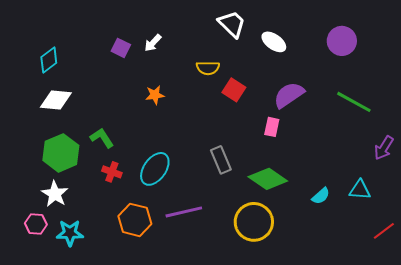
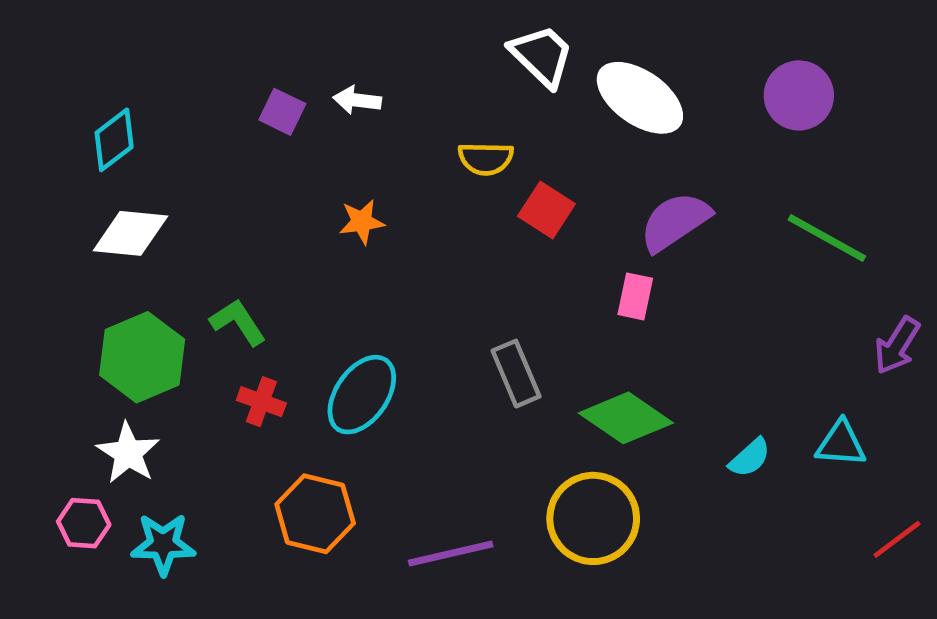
white ellipse: (274, 42) -> (640, 98), size x1.5
white arrow: (153, 43) -> (357, 100), turned 54
purple line: (184, 212) -> (451, 553), moved

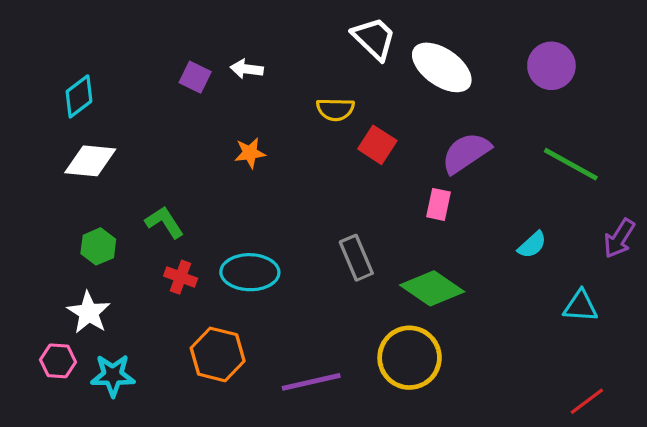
green hexagon: (142, 357) -> (98, 246), size x0.6
cyan ellipse: (362, 395) -> (250, 272), turned 56
cyan semicircle: (750, 458) -> (532, 245), moved
red line: (897, 539) -> (587, 401), moved

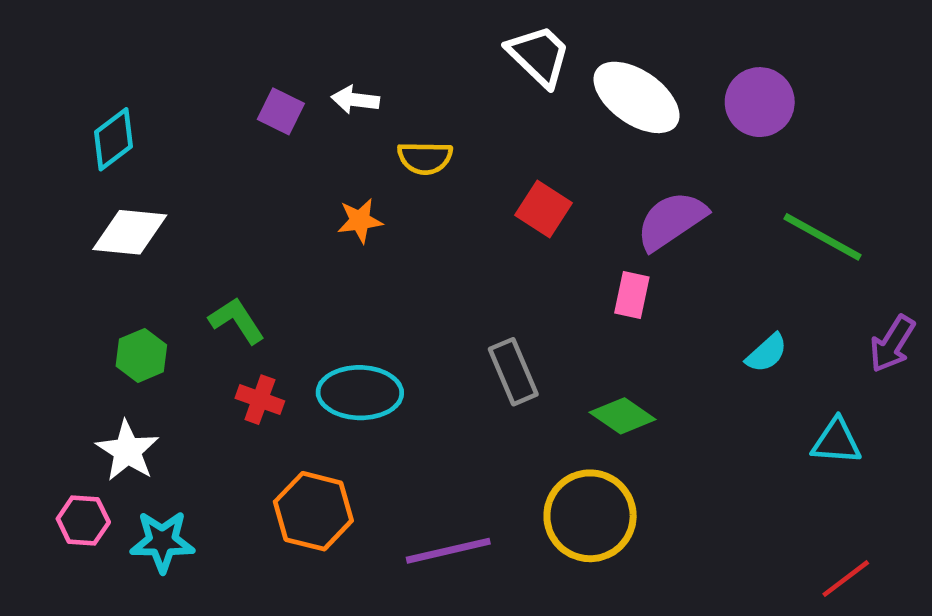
purple circle: (551, 66) -> (760, 102), moved
yellow semicircle: (335, 109) -> (425, 158), moved
green diamond: (432, 288) -> (623, 416), size x0.7

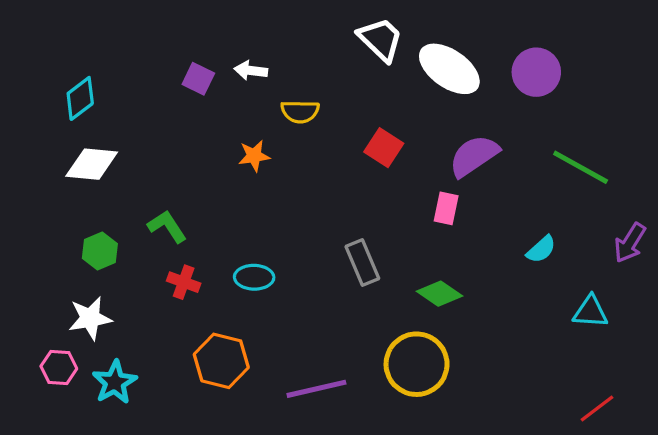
cyan ellipse: (360, 393) -> (254, 277), size x0.7
white star: (127, 451) -> (90, 318), turned 30
cyan star: (162, 541) -> (115, 382), turned -30

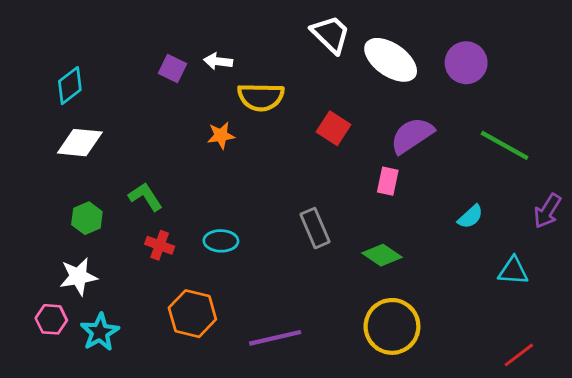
yellow semicircle: (300, 112) -> (261, 97), size x1.4
yellow circle: (417, 364) -> (392, 326), moved

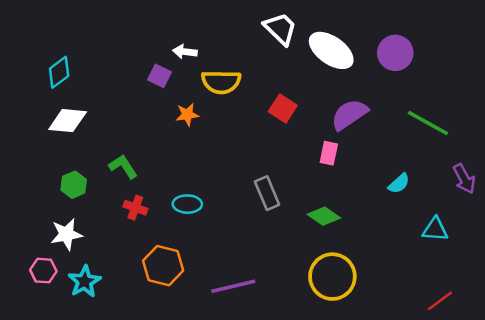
purple square: (172, 68) -> (159, 76), moved
purple arrow: (547, 211) -> (464, 179), turned -60

